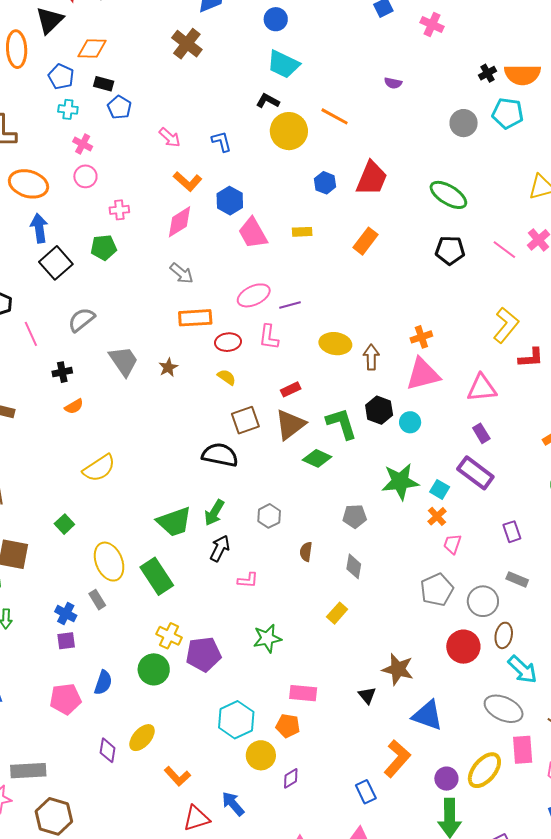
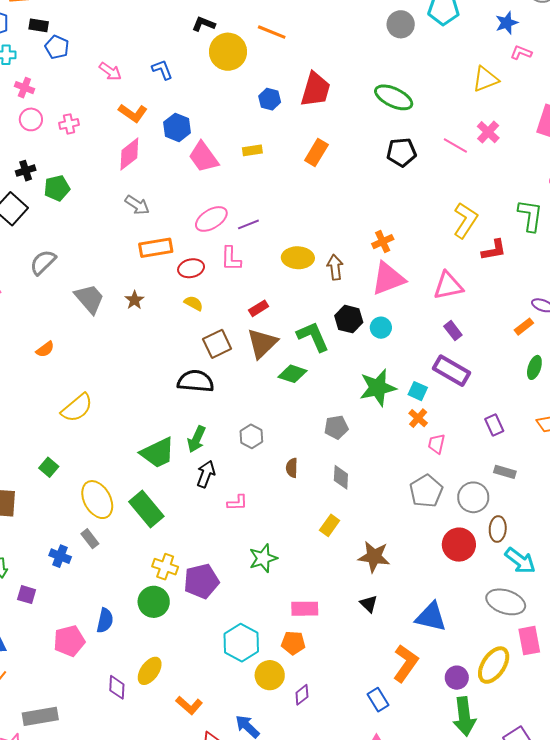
pink cross: (119, 210) -> (69, 124), moved
black cross: (62, 372) -> (26, 171), moved
purple square: (66, 641) -> (27, 595), moved, turned 30
brown star: (398, 669) -> (374, 557), moved

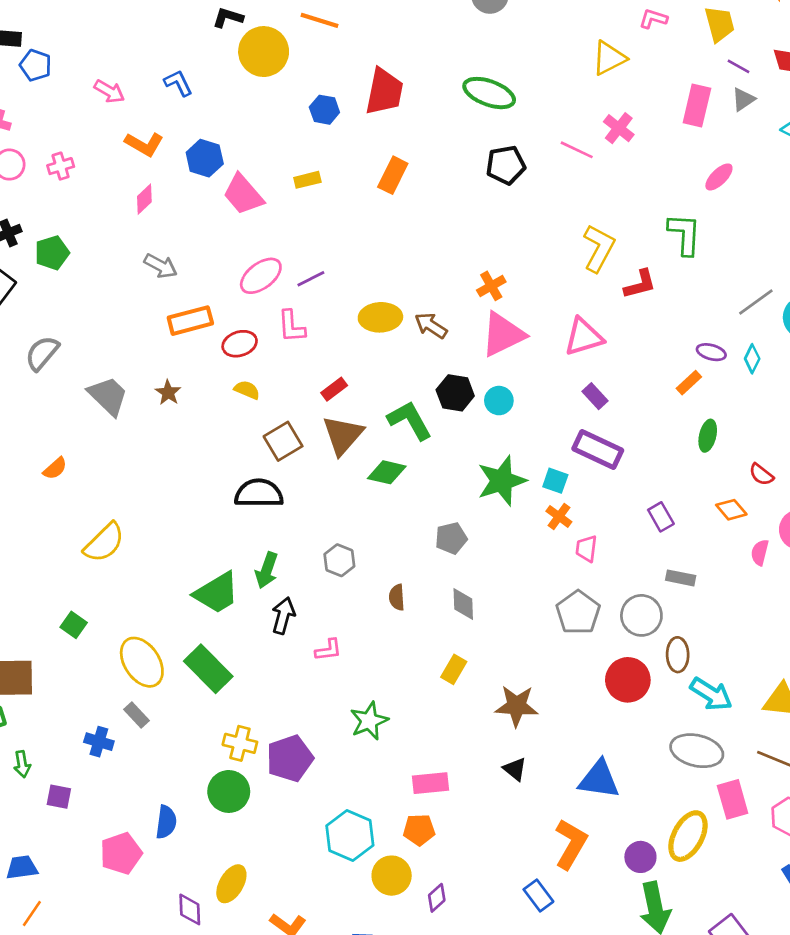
pink diamond: (129, 154) -> (144, 199), size x0.7
brown arrow: (335, 267) -> (431, 326), turned -45

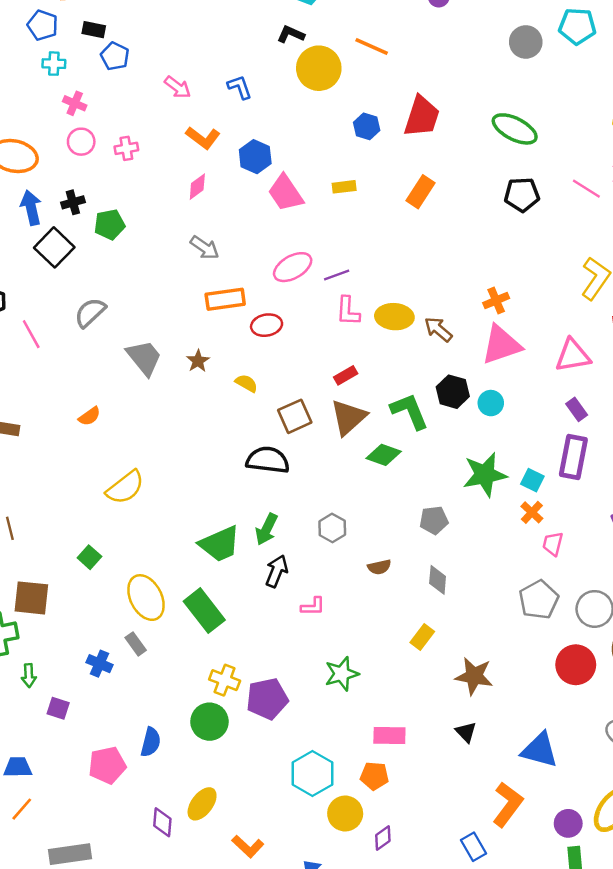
pink L-shape: (291, 326) -> (348, 311), moved
yellow semicircle: (247, 390) -> (246, 383), moved
purple rectangle: (598, 450) -> (573, 457), turned 69
brown semicircle: (397, 597) -> (379, 567), turned -105

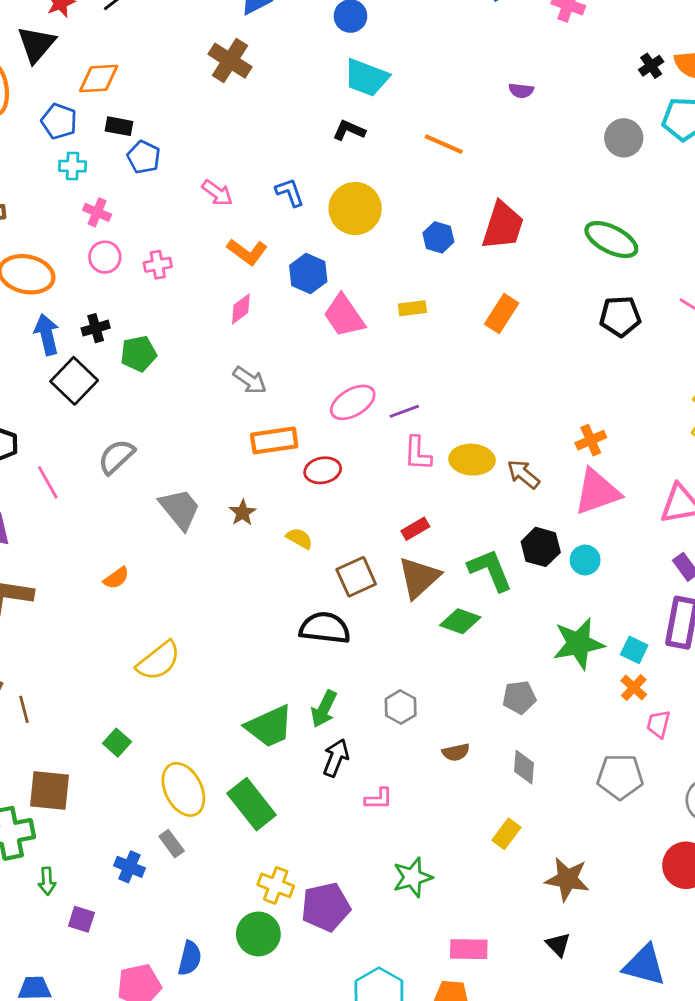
yellow circle: (319, 68) -> (355, 209), moved
gray pentagon: (539, 600) -> (620, 777), moved, turned 30

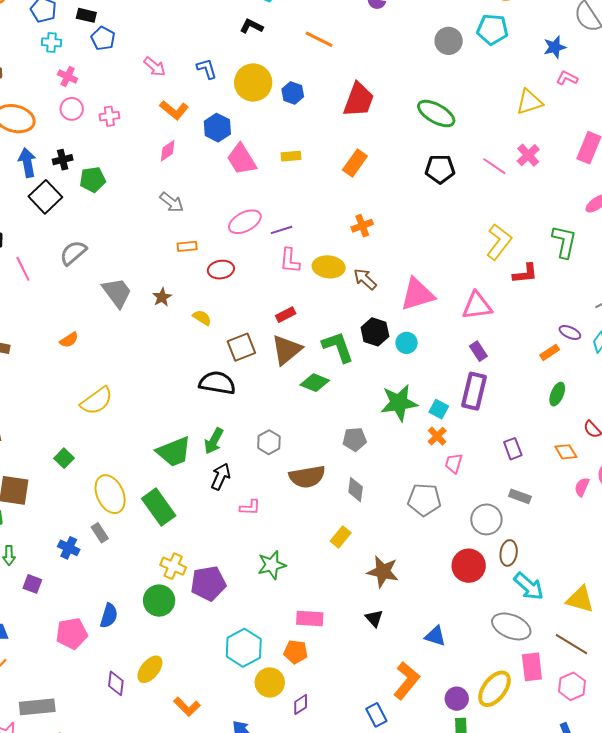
blue hexagon: (438, 237) -> (293, 93), moved
orange rectangle: (274, 440) -> (187, 246), size x0.6
orange cross: (591, 440) -> (362, 226), moved
brown semicircle: (456, 752) -> (307, 477), size x1.8
blue triangle: (644, 965) -> (435, 636), size x0.7

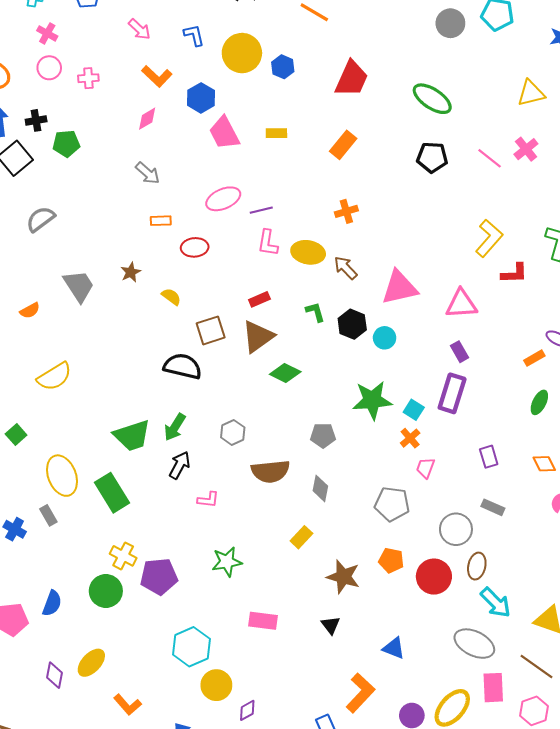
gray trapezoid: (117, 293) -> (79, 286), moved
green L-shape: (338, 347) -> (315, 312), moved, size x0.6
orange pentagon: (296, 652) -> (391, 560), moved

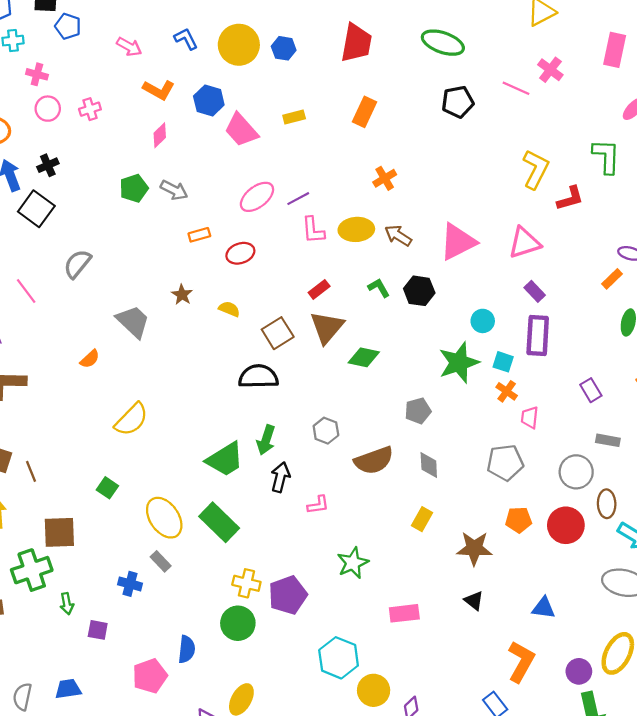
green pentagon: (66, 144) -> (134, 188), moved
cyan circle: (385, 338) -> (483, 321), moved

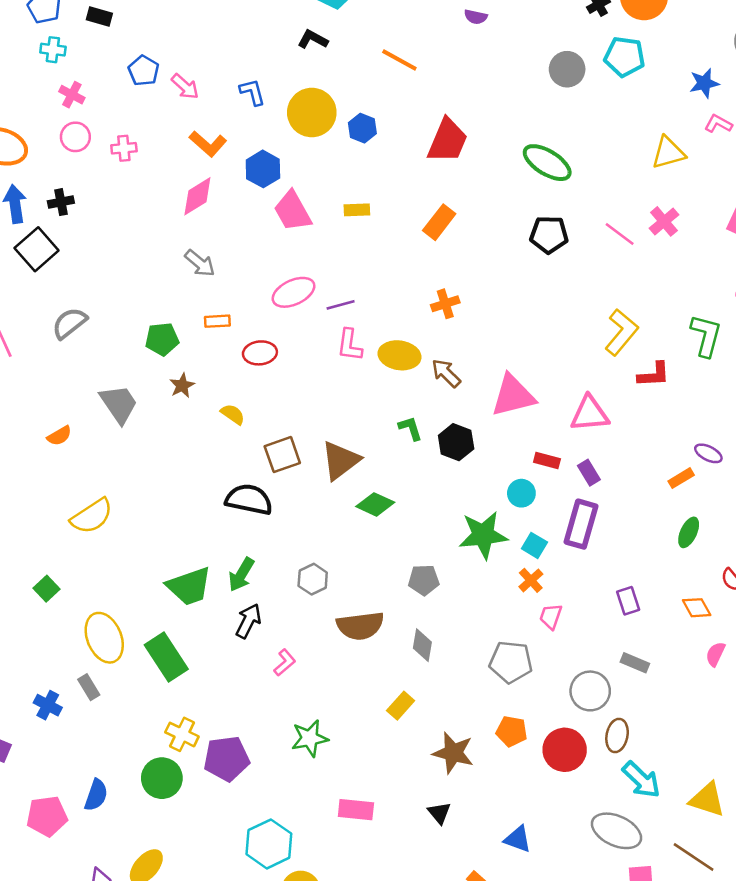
blue pentagon: (68, 26) -> (144, 71), moved
pink diamond: (160, 135) -> (197, 196), size x1.4
green pentagon: (134, 188) -> (162, 339), moved
red rectangle: (319, 289) -> (547, 460), moved, turned 40
pink L-shape: (318, 505) -> (285, 663), turned -45

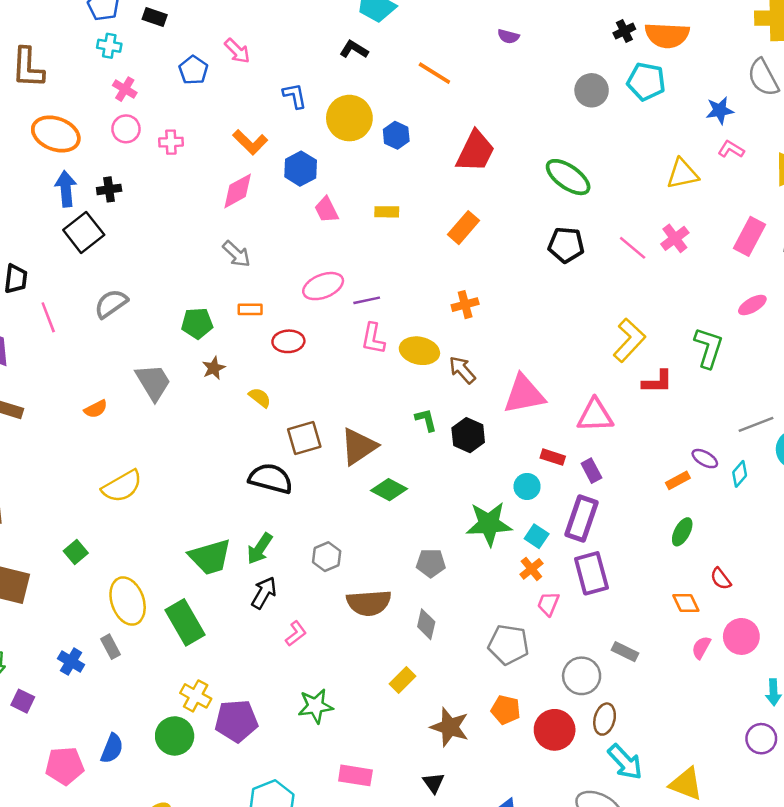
pink arrow: (185, 87) -> (237, 51), moved
pink trapezoid: (293, 211) -> (326, 210), size x0.7
purple rectangle: (628, 601) -> (591, 573), moved, size x1.6

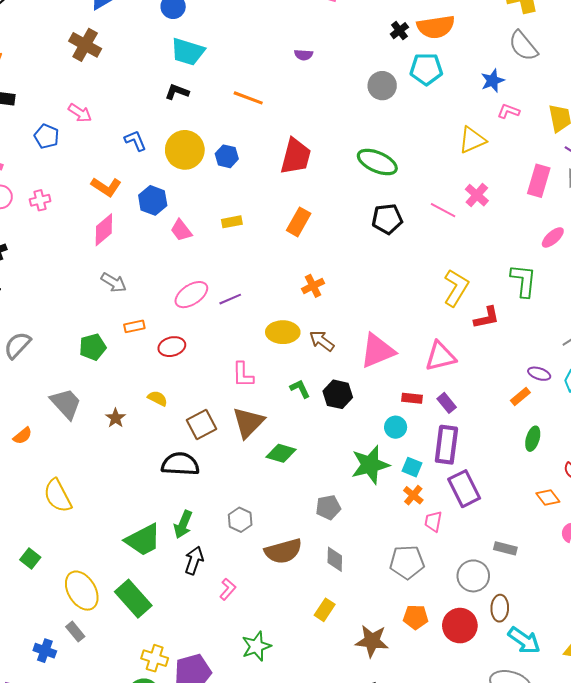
pink L-shape: (373, 338) -> (243, 375), moved
brown star: (214, 368) -> (116, 418), moved
yellow semicircle: (122, 486) -> (58, 496), turned 104

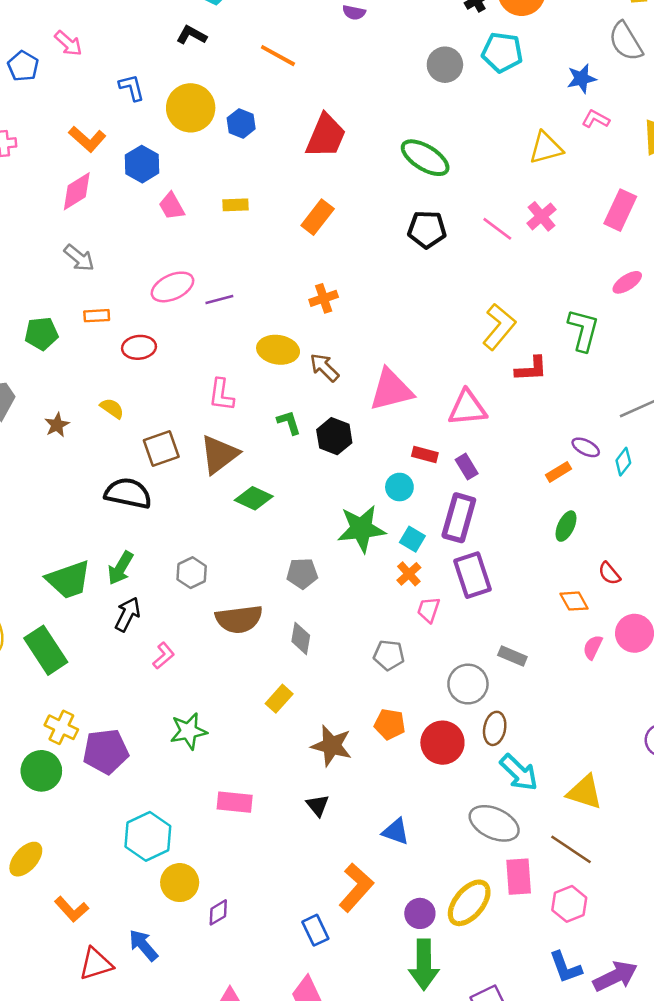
gray pentagon: (407, 562) -> (389, 655), size x0.7

